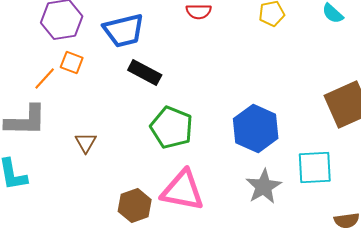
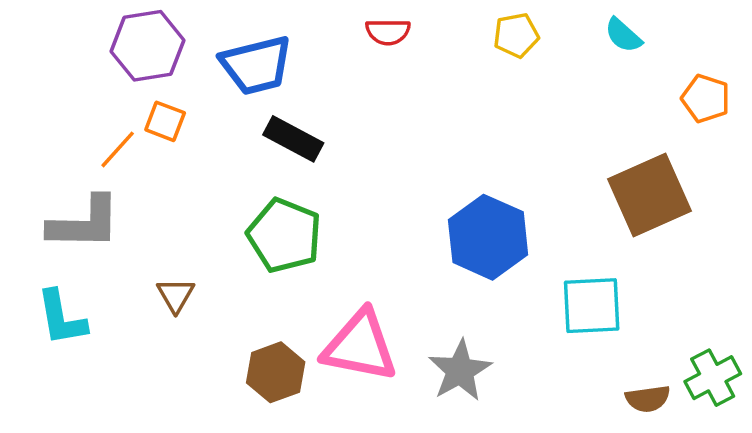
green pentagon: (172, 128) -> (284, 235), moved
brown triangle: (86, 142) -> (176, 295), moved
gray star: (264, 186) -> (460, 371), moved

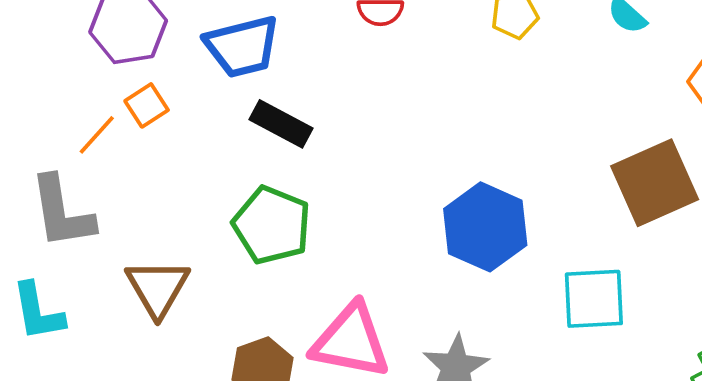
orange square: (165, 121) -> (147, 105), turned 36
gray L-shape: (84, 223) -> (62, 212), turned 80
brown triangle: (176, 295) -> (158, 288), size x1.6

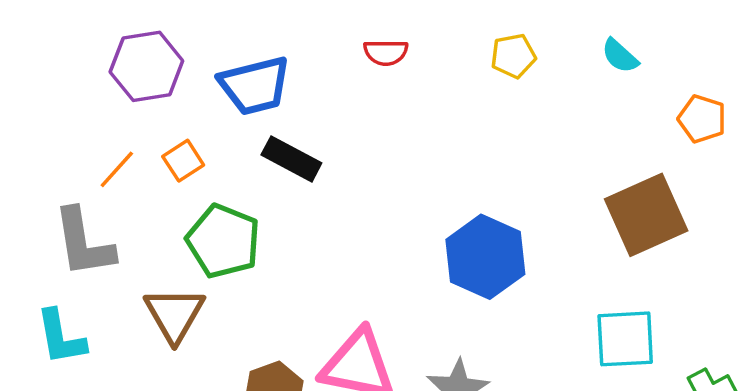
orange square: (147, 105) -> (183, 161), moved
green pentagon: (272, 225) -> (223, 241), moved
cyan square: (594, 299) -> (625, 339), moved

